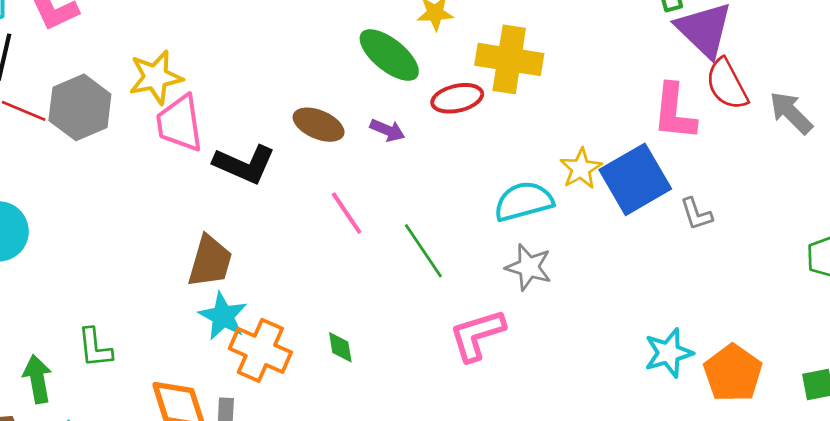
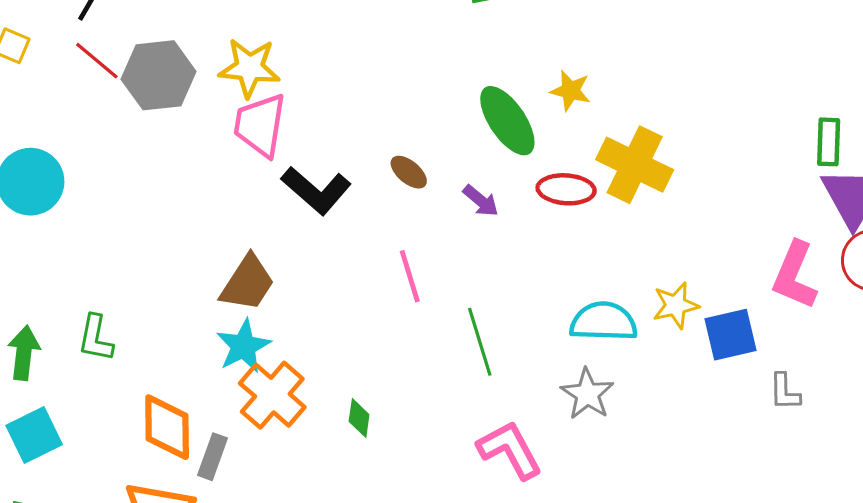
brown ellipse: (319, 125) -> (409, 172), size x0.7
blue square: (635, 179) -> (731, 335), size x0.7
pink L-shape: (477, 335) -> (510, 450), turned 62

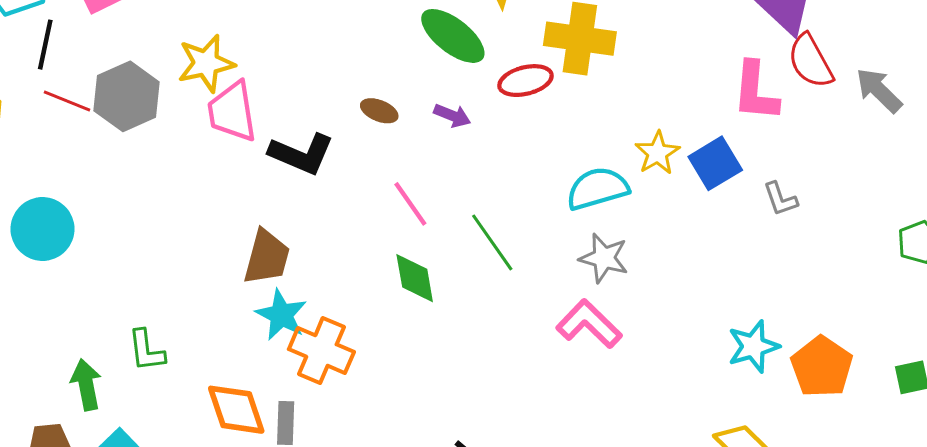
green diamond: (359, 418) -> (415, 278), moved, size x1.5
pink L-shape: (510, 450) -> (589, 324), moved

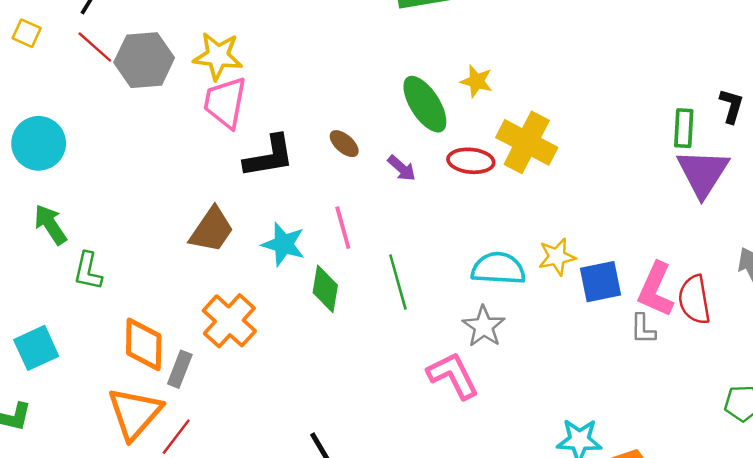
red semicircle: (810, 61) -> (694, 300), moved
pink L-shape: (756, 92) -> (656, 290), moved
black L-shape: (301, 154) -> (269, 156), turned -52
cyan star: (281, 315) -> (283, 244), moved, turned -30
green arrow: (86, 385) -> (50, 225), moved, turned -42

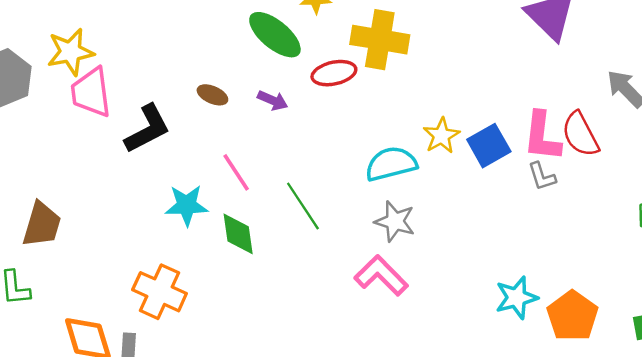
brown trapezoid: (212, 230) -> (42, 225), moved

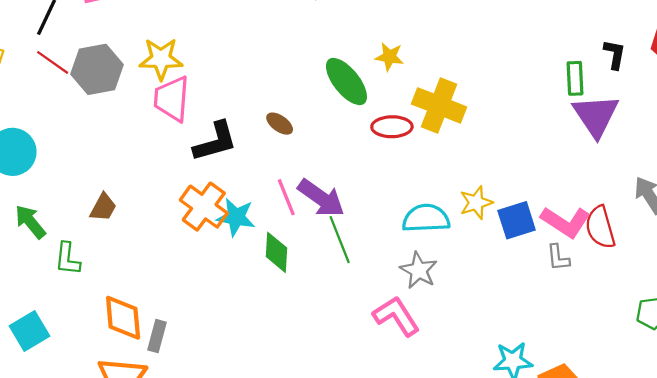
purple arrow: (273, 100) -> (321, 198), moved, size x1.8
pink L-shape: (542, 136) -> (566, 222), turned -75
brown trapezoid: (42, 225) -> (103, 207), size x0.7
orange cross: (160, 292) -> (204, 207), moved

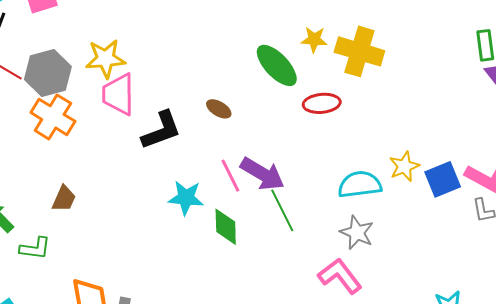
yellow cross: (439, 105) -> (359, 51), moved
orange cross: (204, 207) -> (53, 117), moved
green L-shape: (67, 259) -> (35, 248), turned -84

